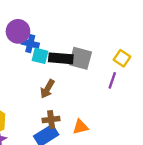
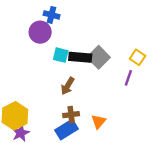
blue cross: (30, 44) -> (52, 15), moved
gray square: (80, 58) -> (99, 57), turned 30
orange triangle: (80, 127) -> (99, 122), turned -35

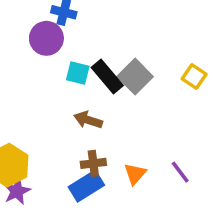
black rectangle: (80, 57) -> (107, 77), turned 45
purple line: (128, 78) -> (180, 172), moved, turned -56
brown arrow: (68, 86) -> (88, 120), turned 78

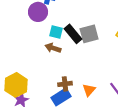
gray square: (135, 77) -> (89, 34), turned 30
brown arrow: (88, 120) -> (53, 48), moved

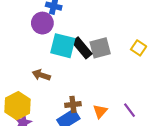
cyan square: (56, 32) -> (63, 46), size x1.6
brown arrow: (53, 48) -> (41, 75), moved

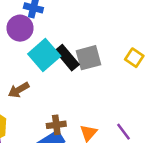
cyan square: (63, 46) -> (44, 55), turned 35
brown arrow: (41, 75) -> (19, 90), turned -48

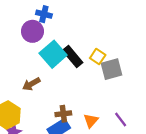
gray square: (89, 58) -> (111, 69), moved
yellow square: (134, 58) -> (98, 57), moved

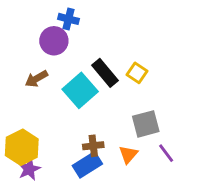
cyan square: (53, 54) -> (80, 90), moved
gray square: (111, 69) -> (146, 124), moved
brown arrow: (31, 84) -> (36, 79), moved

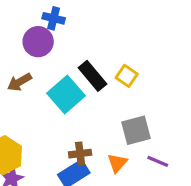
purple line: (166, 153) -> (158, 161), turned -30

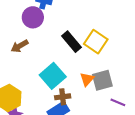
yellow square: (127, 76) -> (96, 42), size x1.5
cyan square: (66, 95) -> (53, 76), moved
orange triangle: (117, 163) -> (87, 79), moved

